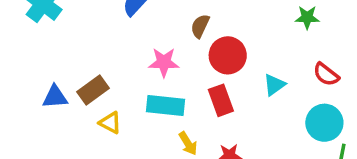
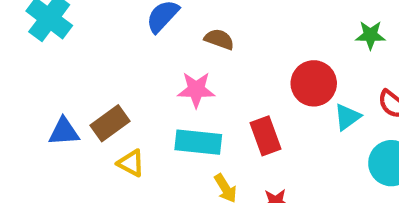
brown semicircle: (200, 26) -> (219, 39), moved, turned 85
red circle: (228, 55) -> (314, 83), moved
cyan triangle: (274, 85) -> (347, 117), moved

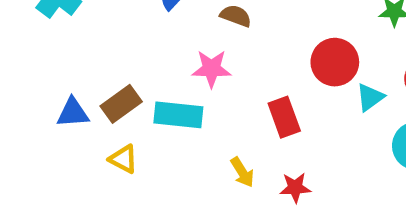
cyan rectangle: (198, 142) -> (178, 115), moved
yellow triangle: (131, 163) -> (123, 159), moved

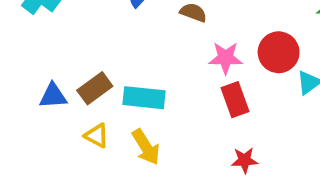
pink star: (211, 69) -> (226, 58), moved
yellow arrow: (242, 172) -> (146, 147), moved, size x1.4

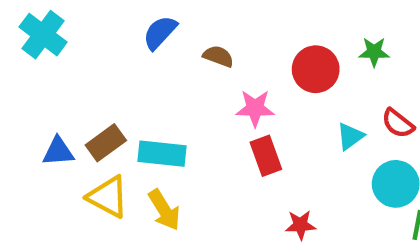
red circle: (279, 52) -> (316, 69), moved
yellow triangle: (97, 136) -> (108, 197), size x1.5
red star: (244, 160) -> (301, 225), moved

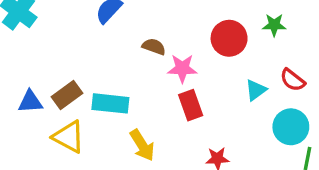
brown semicircle: (218, 56) -> (154, 47), moved
yellow arrow: (164, 210) -> (142, 145), moved

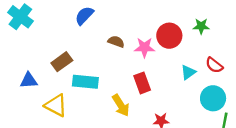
pink star: (182, 68) -> (144, 47), moved
brown rectangle: (67, 95) -> (62, 62), moved
yellow arrow: (142, 145) -> (121, 105), moved

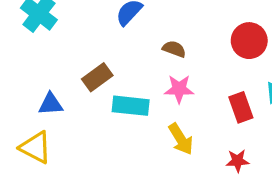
pink star: (144, 47) -> (179, 89), moved
red rectangle: (142, 83) -> (241, 107), moved
yellow triangle: (56, 105) -> (36, 147), moved

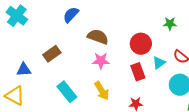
red circle: (249, 41) -> (141, 44), moved
brown semicircle: (174, 49) -> (98, 37), size x1.5
cyan rectangle: (131, 106) -> (67, 92), moved, turned 45

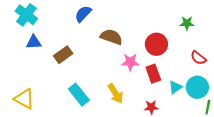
pink star: (101, 61) -> (130, 62), moved
cyan triangle: (159, 63) -> (175, 87), moved
blue triangle: (24, 70) -> (34, 42), moved

